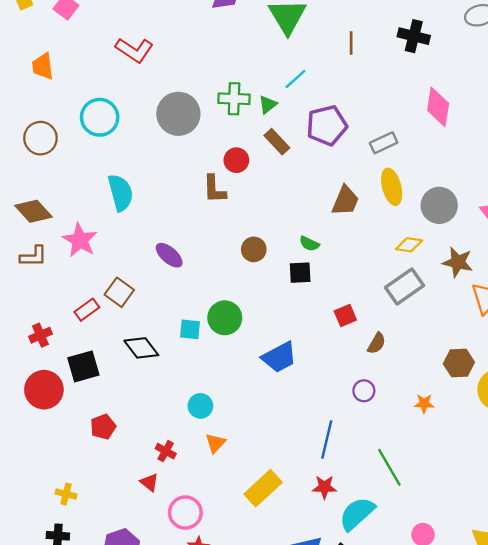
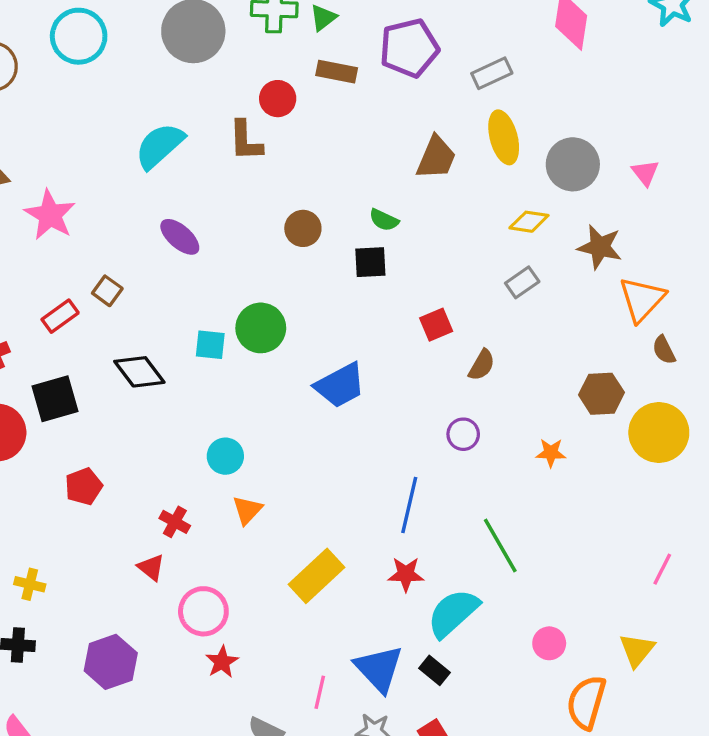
brown rectangle: (277, 142) -> (337, 72), turned -36
cyan semicircle: (120, 193) -> (160, 146), moved, turned -117
gray rectangle: (404, 287) -> (522, 282), size x0.6
brown square: (119, 292) -> (107, 291), size x0.7

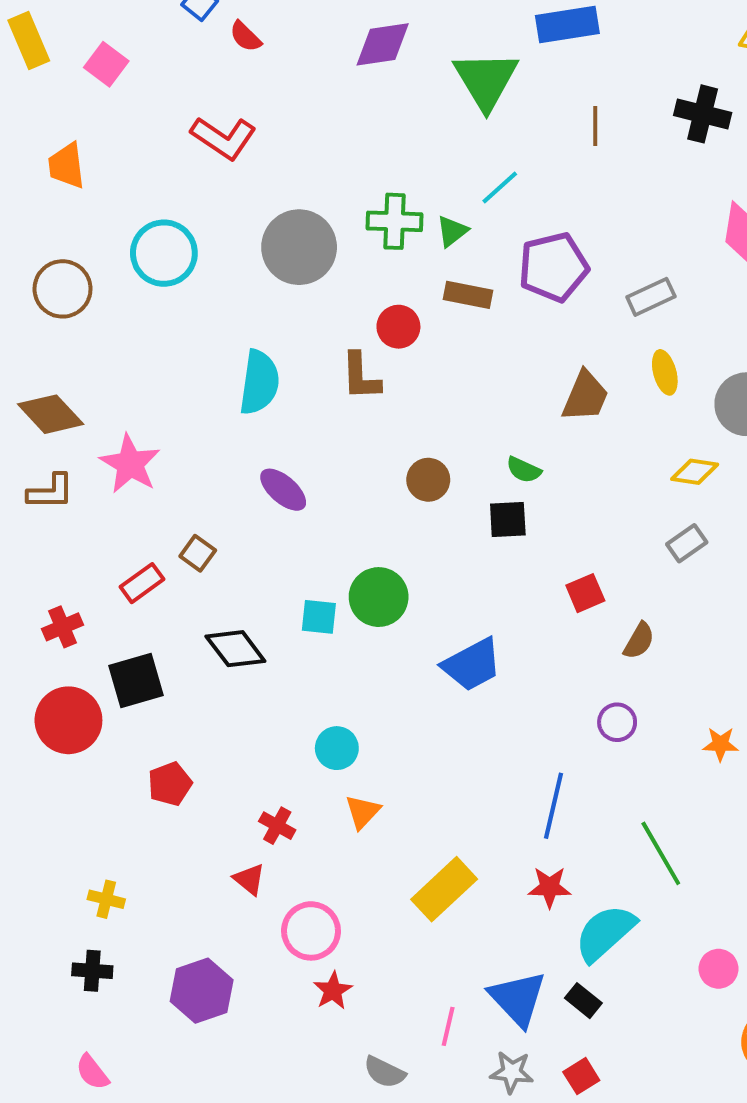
yellow ellipse: (504, 137) -> (665, 372), size x0.7
cyan semicircle: (160, 146) -> (259, 382), turned 140

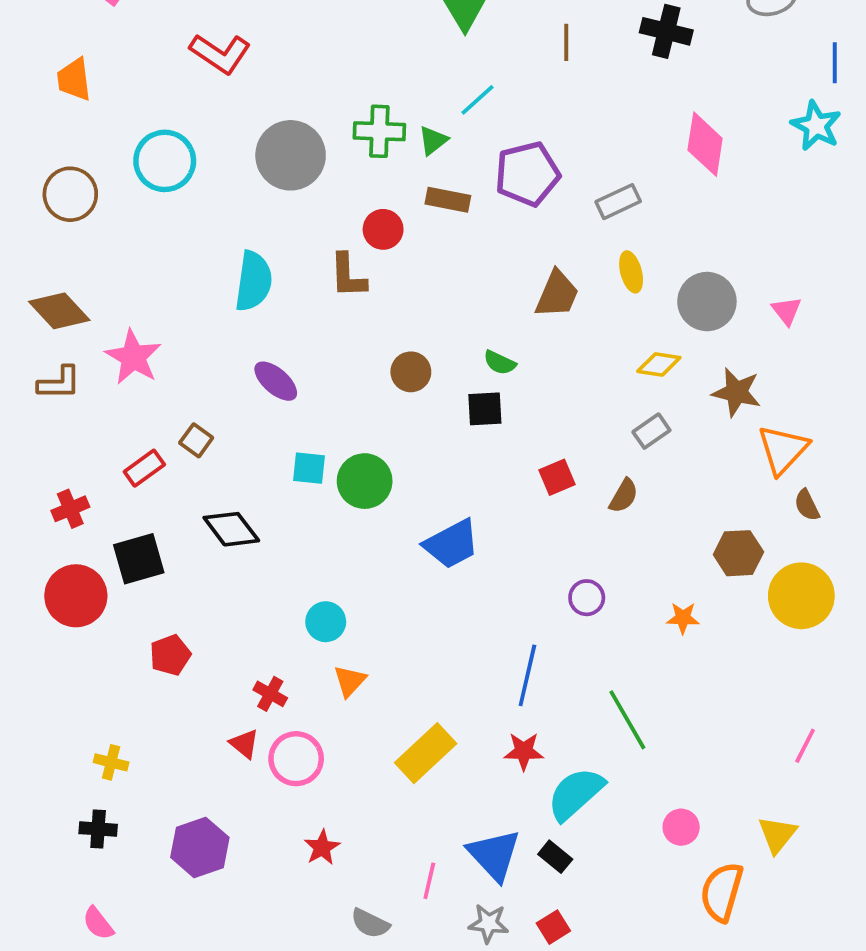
cyan square: (319, 617) -> (309, 468), moved
brown semicircle: (639, 641) -> (624, 496), moved
pink circle: (311, 931) -> (296, 759), moved

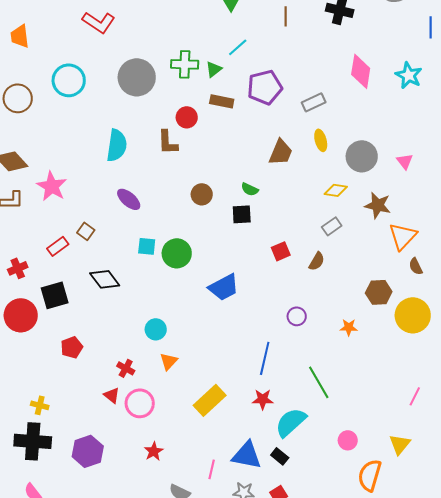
cyan star: (816, 126) -> (409, 75), moved
black cross: (98, 829) -> (33, 441), size x1.8
blue triangle: (494, 855) -> (247, 455), turned -36

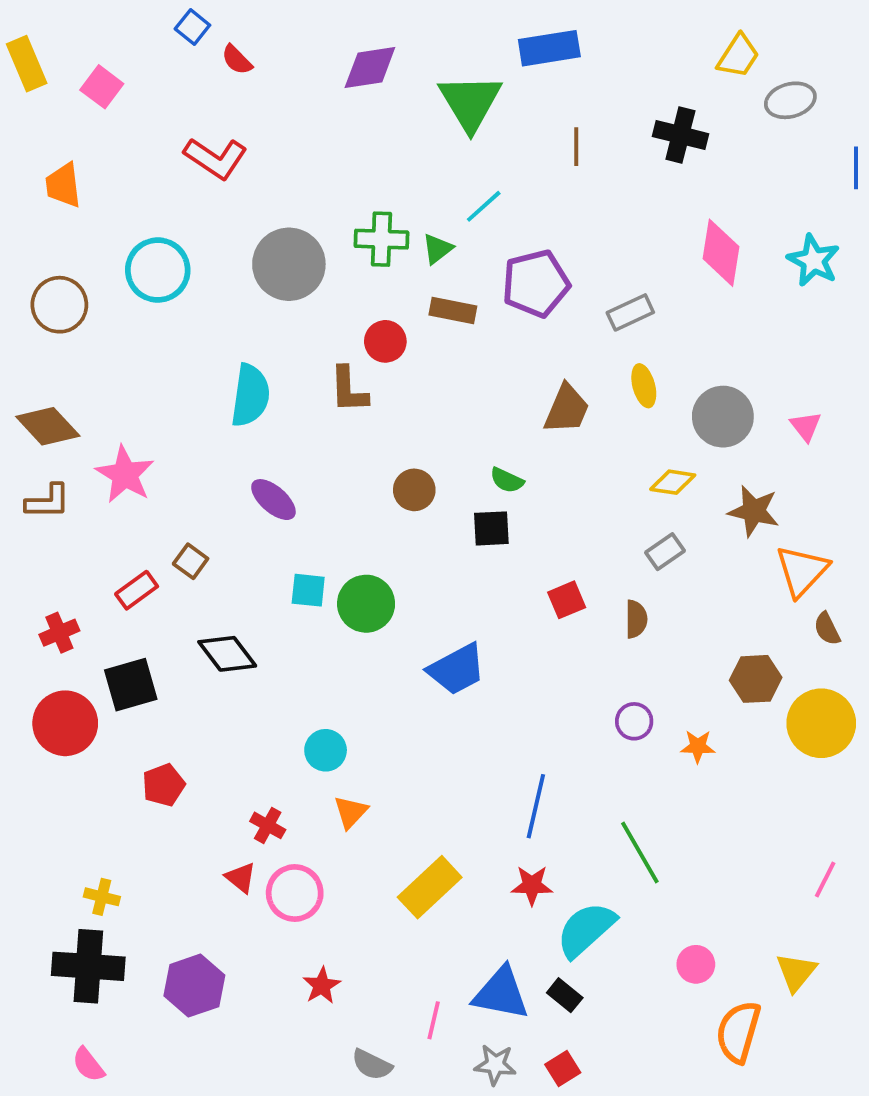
brown semicircle: (317, 261) -> (636, 619), turned -30
purple circle: (297, 316) -> (634, 721), moved

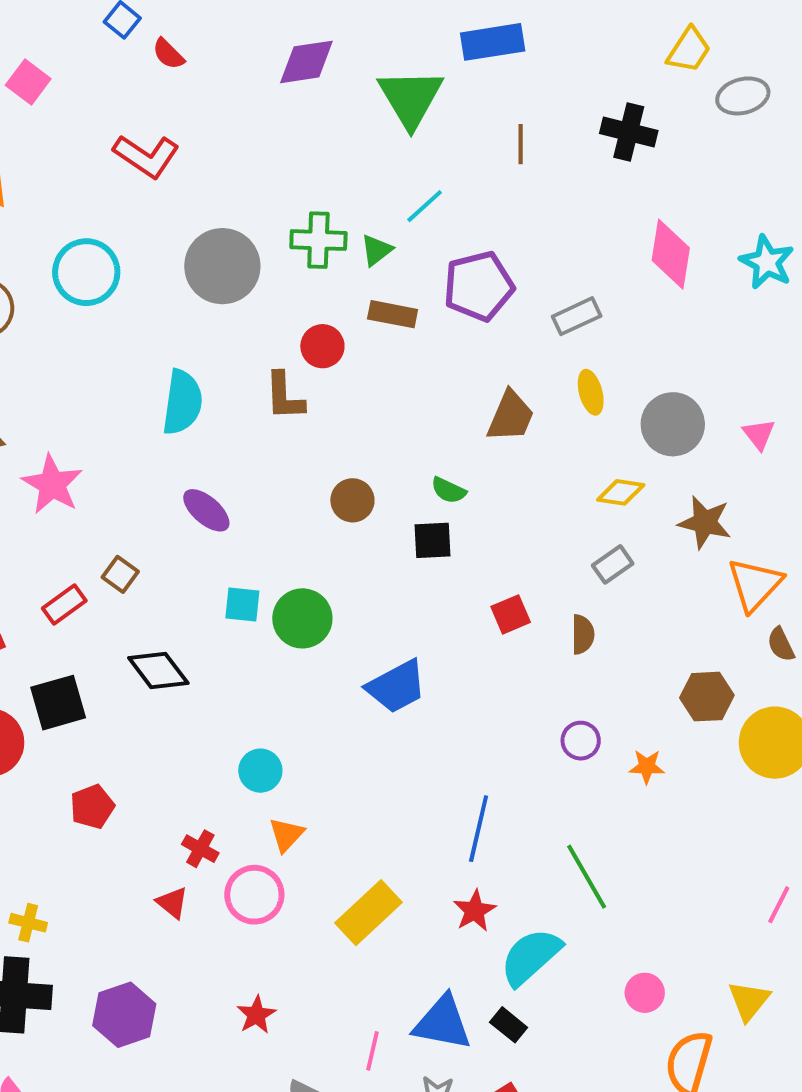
red star: (532, 885) -> (475, 911), turned -30
pink circle: (295, 893) -> (254, 895), moved

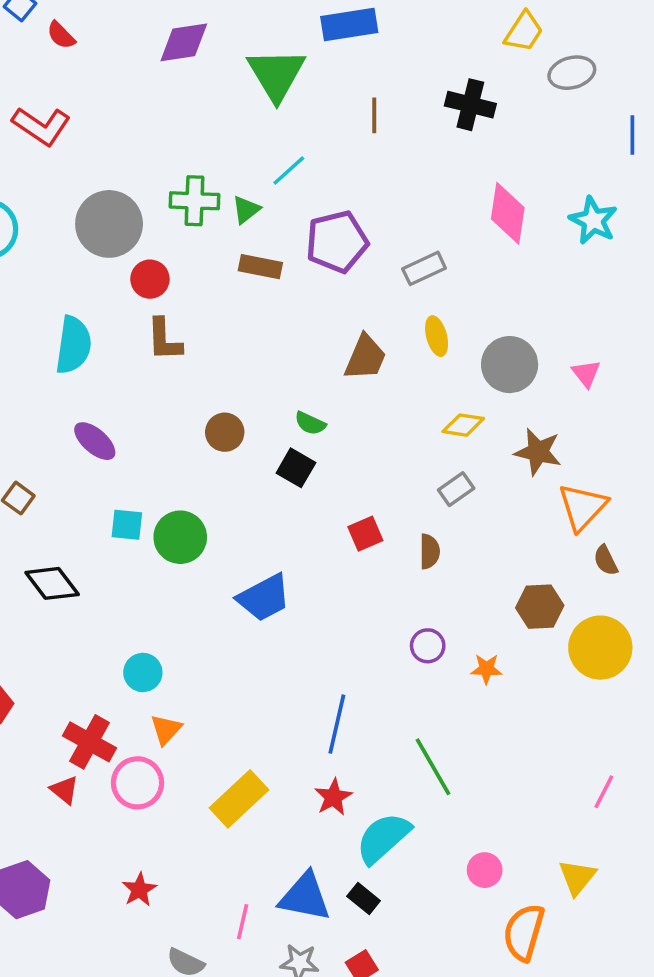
red circle: (322, 346) -> (150, 279), moved
black square: (433, 540) -> (296, 468), turned 33
red cross: (200, 849) -> (89, 742), size x1.6

